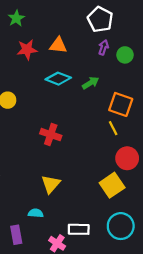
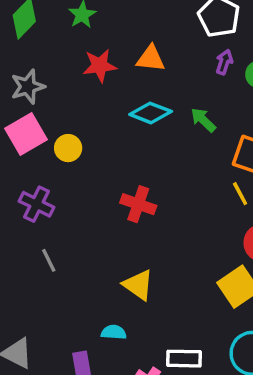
green arrow: (91, 83) -> (203, 120), turned -105
yellow triangle: (51, 184) -> (138, 285), turned -36

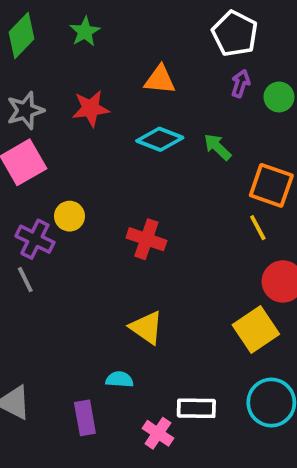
red star: (100, 66) -> (91, 109), moved
yellow circle: (68, 148) -> (70, 216), moved
gray line: (49, 260) -> (25, 280), moved

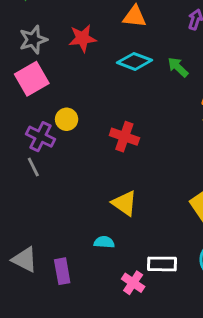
purple rectangle: (85, 418) -> (62, 271), moved

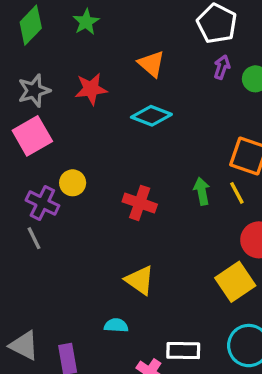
orange triangle: (135, 17) -> (151, 64), turned 35
green arrow: (178, 67) -> (202, 191), moved, turned 35

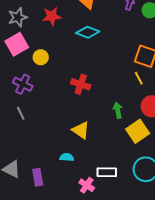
yellow circle: (73, 183) -> (41, 57), moved
green arrow: (202, 191) -> (118, 110), moved
gray line: (34, 238) -> (21, 113), moved

